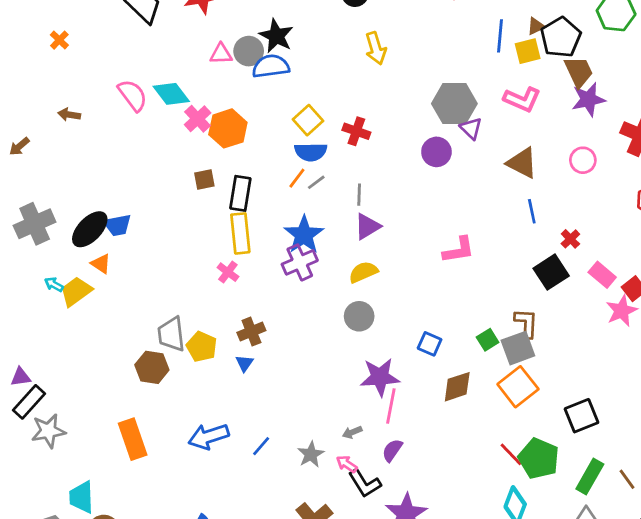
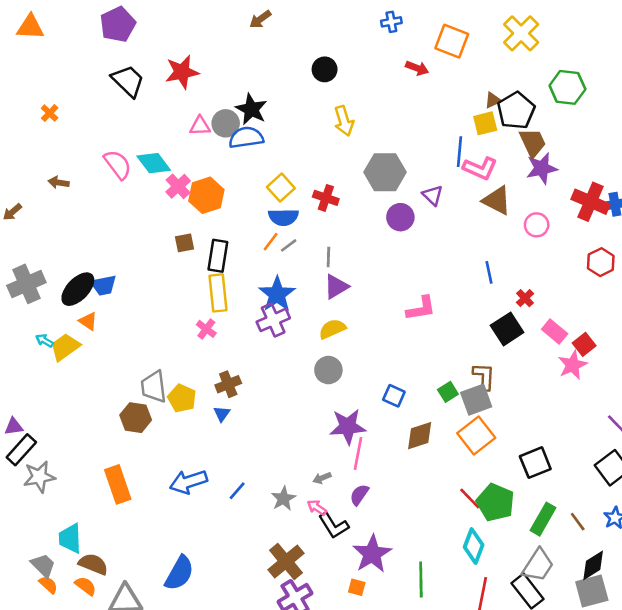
blue line: (500, 36) -> (459, 152), moved
gray hexagon: (454, 104) -> (385, 172), moved
brown triangle: (522, 163) -> (497, 200), moved

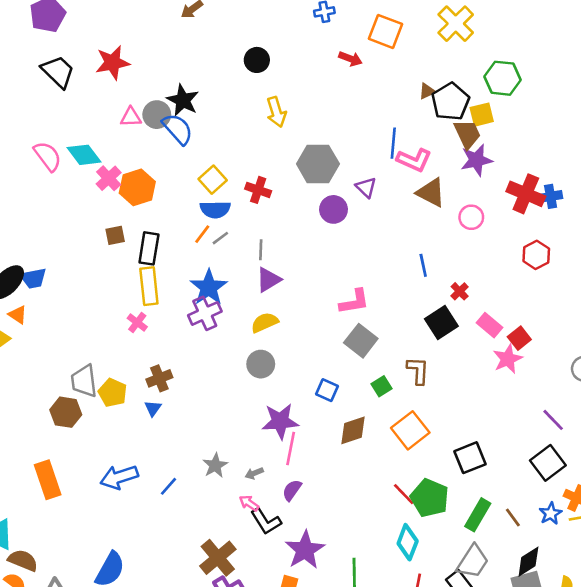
yellow square: (485, 123) -> (482, 115), moved
blue semicircle: (246, 137) -> (178, 129), turned 56
gray square: (476, 400) -> (361, 341), moved, turned -32
gray star: (283, 499) -> (215, 465), moved

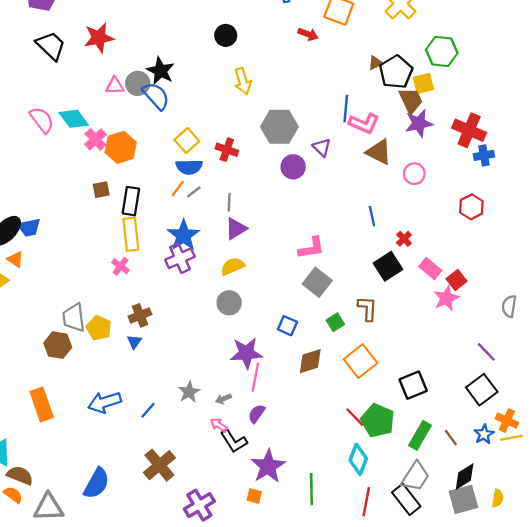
red cross: (526, 194) -> (469, 130), moved
brown cross: (218, 558) -> (159, 465), moved

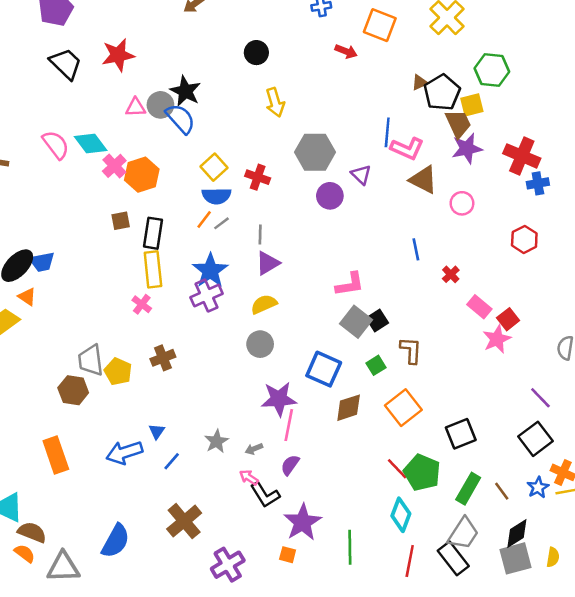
black square: (388, 266) -> (377, 320), moved, size x0.7
blue square: (287, 326) -> (324, 369), size x1.6
blue triangle: (134, 342) -> (157, 431), moved

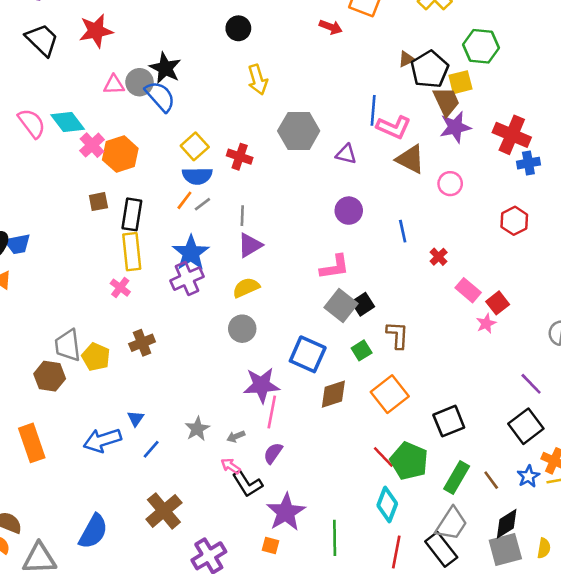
purple triangle: (361, 175) -> (346, 154), turned -30
purple circle: (330, 196) -> (349, 211), moved
pink star: (497, 339) -> (486, 324), size x0.7

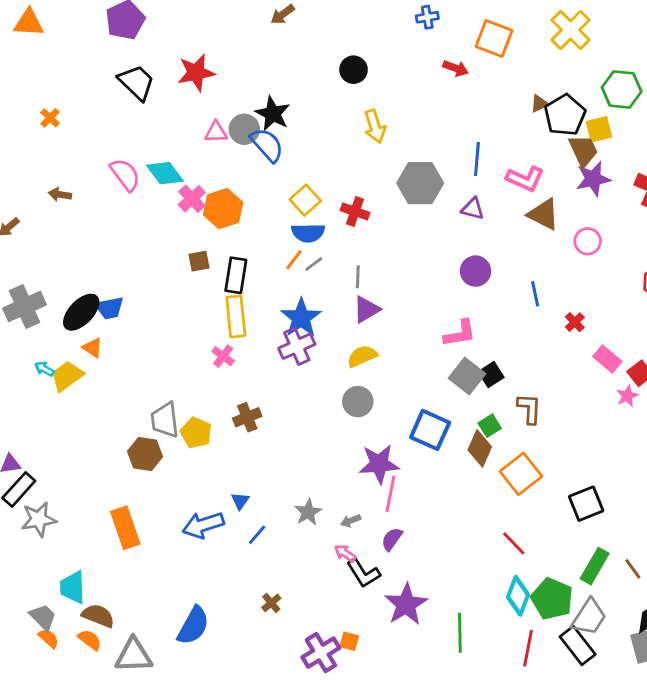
blue line: (373, 110) -> (477, 159), moved
brown diamond: (333, 394) -> (480, 448), moved, turned -48
green pentagon: (409, 461) -> (552, 599), moved
brown cross: (164, 511) -> (271, 603), size x0.5
orange square: (270, 546) -> (349, 641), moved

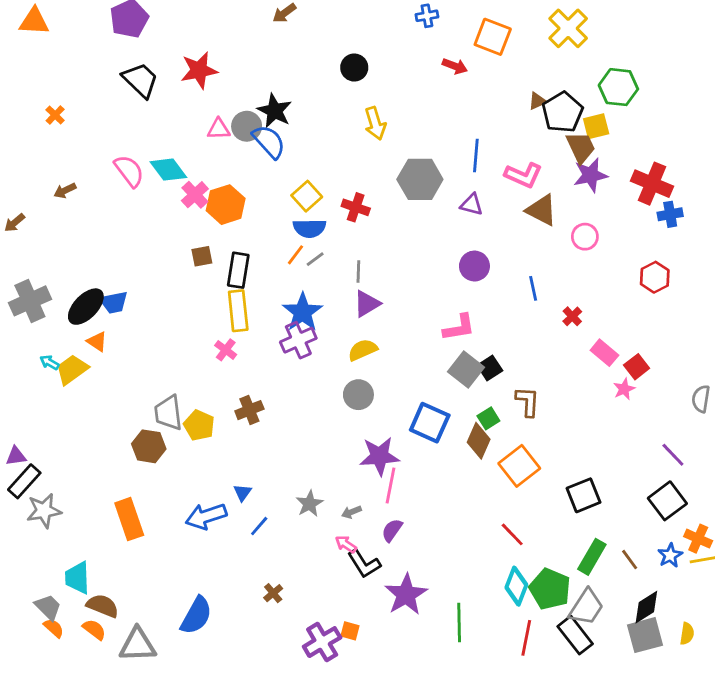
brown arrow: (60, 194) -> (65, 191), turned -35

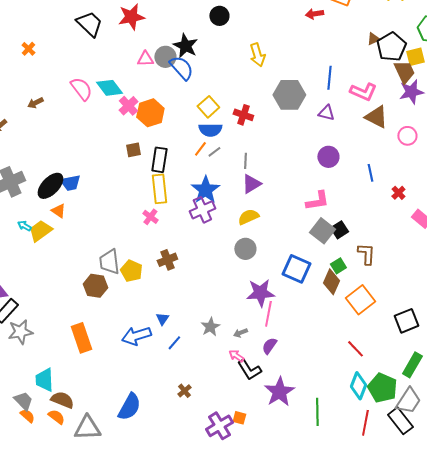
red arrow: (455, 66) -> (314, 14), turned 150
black circle: (354, 68) -> (219, 16), moved

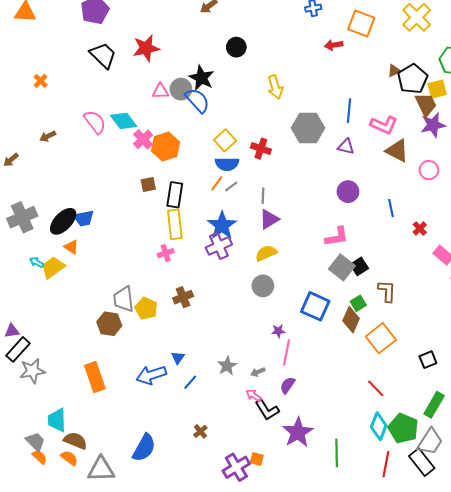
pink cross: (150, 217) -> (166, 253), turned 35
purple star: (260, 293) -> (278, 331), size x0.5
black square: (406, 321) -> (428, 360), size x0.7

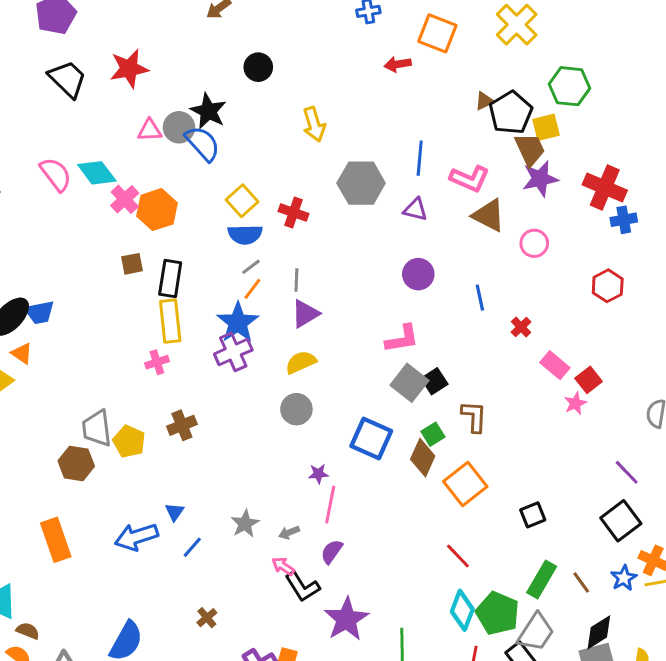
orange line: (217, 183) -> (252, 289), moved
brown semicircle: (75, 441) -> (28, 631), size x0.7

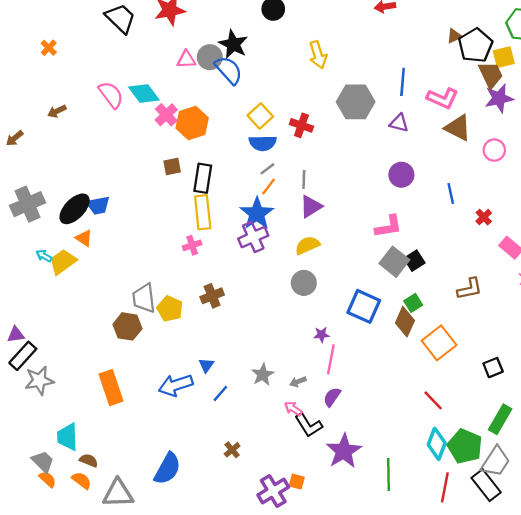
brown L-shape: (474, 417) -> (470, 289), moved, turned 76

